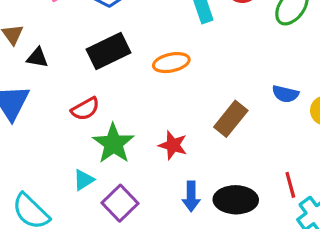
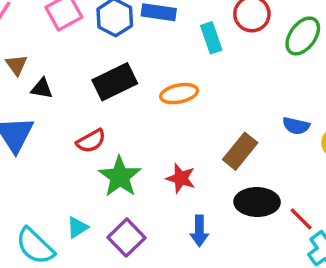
cyan triangle: (84, 180) -> (77, 227), moved
red line: (290, 185) -> (301, 219), turned -30
black ellipse: (236, 200) -> (257, 202), moved

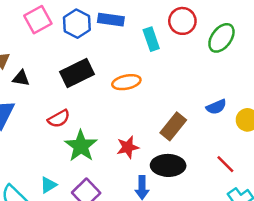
blue semicircle: (296, 126) -> (216, 107), turned -36
red star: (181, 178) -> (128, 147), turned -30
black ellipse: (257, 202) -> (168, 165), moved
red line: (301, 219) -> (225, 164), moved

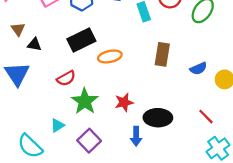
orange ellipse: (126, 82) -> (110, 56), moved
brown rectangle: (173, 126) -> (162, 54), moved, turned -30
cyan triangle: (48, 185) -> (57, 125), moved

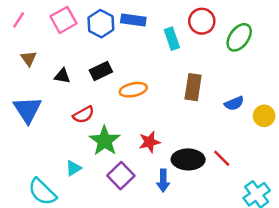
black rectangle: (81, 40) -> (101, 71), size x0.7
black triangle: (34, 44) -> (62, 76), moved
red line: (206, 117) -> (222, 158), moved
purple square: (89, 141) -> (121, 176), moved

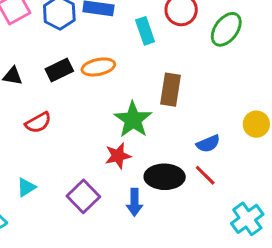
orange ellipse: (133, 90) -> (98, 67), moved
blue semicircle: (234, 103) -> (208, 144), moved
green star: (105, 141) -> (133, 120), moved

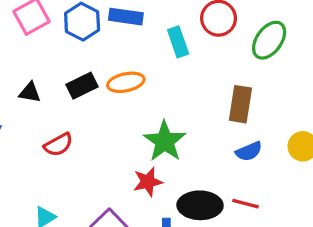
brown rectangle: (171, 90) -> (240, 104), moved
blue semicircle: (208, 144) -> (249, 151), moved
red line: (205, 175) -> (245, 204), turned -30

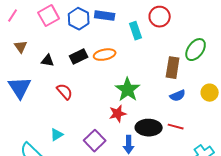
green ellipse: (269, 40) -> (196, 50), moved
red semicircle: (58, 145) -> (65, 92), turned -102

